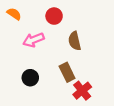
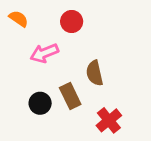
brown semicircle: (75, 41) -> (95, 73), moved
brown rectangle: (67, 72) -> (70, 96), moved

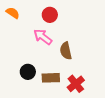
pink arrow: (44, 53) -> (43, 37), moved, turned 60
brown rectangle: (70, 96) -> (51, 78), moved, turned -66

